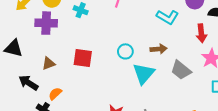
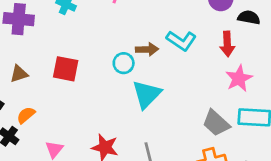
cyan L-shape: (167, 17) -> (181, 41), moved
brown arrow: (159, 49) -> (147, 49), moved
gray trapezoid: (181, 70) -> (216, 123), moved

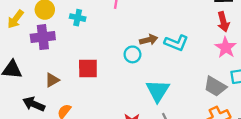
cyan L-shape: (181, 41) -> (176, 43), moved
red arrow: (227, 44) -> (223, 22), moved
cyan triangle: (147, 94) -> (158, 91), moved

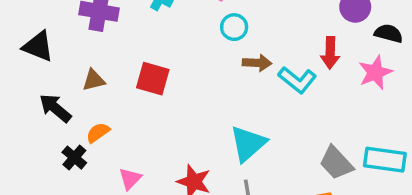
red arrow: (223, 22) -> (330, 53), moved
pink star: (226, 47) -> (375, 72), moved
cyan circle: (133, 54) -> (234, 27), moved

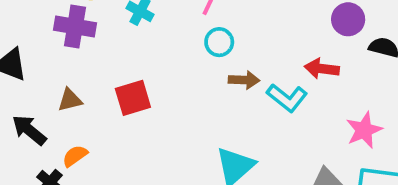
red arrow: (330, 53) -> (322, 69), turned 96
pink star: (375, 72) -> (364, 130), moved
red square: (153, 79) -> (133, 98), turned -32

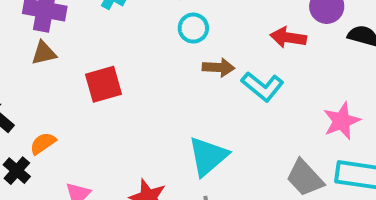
red arrow: (322, 69) -> (288, 37), moved
brown triangle: (70, 100) -> (44, 53), moved

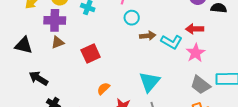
red arrow: (288, 37) -> (195, 29), moved
pink star: (342, 121) -> (196, 53), moved
orange semicircle: (43, 143) -> (103, 89), moved

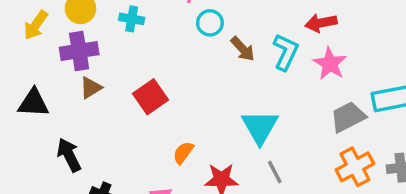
brown arrow: (148, 36) -> (243, 49), turned 63
cyan L-shape: (172, 42) -> (286, 52), turned -85
black arrow: (38, 78) -> (69, 155), turned 42
gray trapezoid: (200, 85) -> (348, 117), turned 125

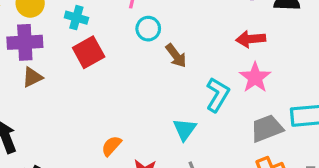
cyan L-shape: (286, 52) -> (218, 95), moved
red square: (151, 97) -> (89, 52), moved
cyan triangle: (260, 127) -> (185, 129), size x0.7

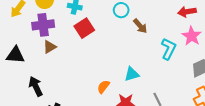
cyan triangle: (185, 129) -> (132, 74), moved, turned 42

